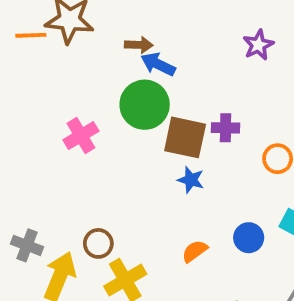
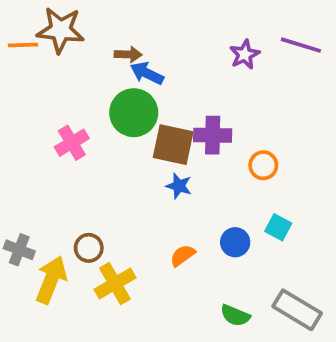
purple cross: (226, 128) -> (213, 135), size x1.4

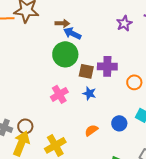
pink cross: (72, 143) -> (59, 94), moved
brown square: (173, 145) -> (86, 71), size x0.7
brown circle: (89, 248) -> (25, 126), moved

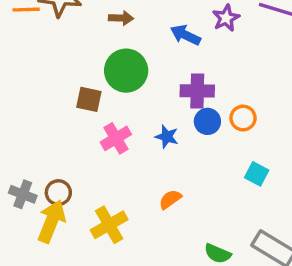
blue arrow: (72, 33) -> (185, 35), moved
brown square: (86, 71) -> (89, 99), moved
blue circle: (119, 123) -> (207, 121), moved

